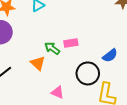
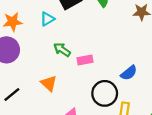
green arrow: (52, 48) -> (62, 50), moved

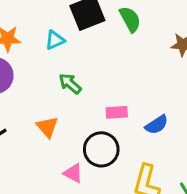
pink rectangle: (85, 60) -> (117, 112), moved
black circle: (105, 93) -> (101, 149), moved

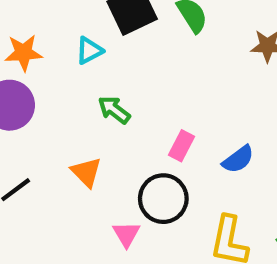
pink rectangle: (117, 112) -> (181, 146), turned -55
pink triangle: (73, 173) -> (126, 234), turned 35

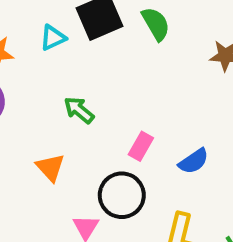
cyan triangle: (89, 51) -> (53, 38), moved

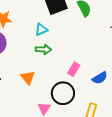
cyan triangle: (53, 38) -> (41, 29), moved
green arrow: (79, 110) -> (43, 49), turned 140

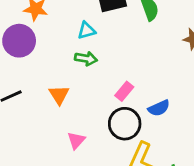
black circle: (63, 93) -> (125, 124), moved

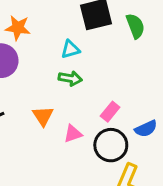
pink triangle: (76, 140) -> (73, 134), moved, turned 30

